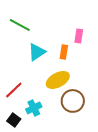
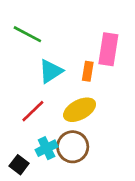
pink rectangle: (79, 36) -> (108, 49), size x1.6
red line: (14, 90) -> (33, 111), moved
brown circle: (73, 101) -> (73, 147), moved

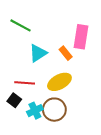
orange rectangle: (88, 71) -> (66, 53), turned -48
red line: (33, 111) -> (25, 83), turned 48
black square: (19, 165) -> (14, 100), moved

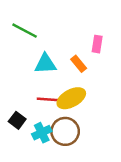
pink rectangle: (81, 37) -> (97, 44), size x0.6
cyan triangle: (38, 53) -> (45, 64), turned 30
red line: (25, 83) -> (49, 99), moved

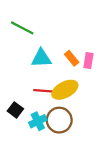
pink rectangle: (97, 44) -> (88, 60), moved

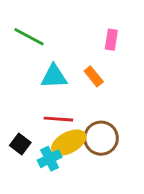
pink rectangle: (88, 60) -> (111, 40), moved
yellow ellipse: (65, 90) -> (69, 143), moved
brown circle: (59, 120) -> (101, 138), moved

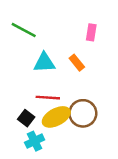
black square: (20, 144) -> (26, 118), moved
cyan cross: (50, 159) -> (35, 141), moved

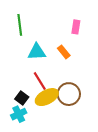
green line: (24, 30) -> (20, 25), turned 55
red line: (48, 98) -> (40, 81), turned 54
cyan cross: (35, 141) -> (19, 114), moved

